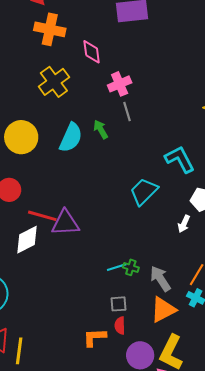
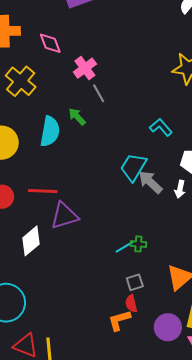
cyan L-shape: (180, 159) -> (161, 127), size x0.7
red line: (42, 216) -> (43, 191), moved
gray arrow: (160, 279) -> (150, 182), moved
red semicircle: (120, 325) -> (131, 304), moved

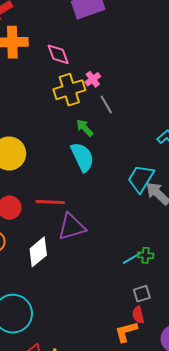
pink cross: (85, 68) -> (93, 79), size x0.7
yellow cross: (21, 81) -> (69, 90), moved, turned 32
cyan semicircle: (50, 131) -> (82, 157), moved, turned -36

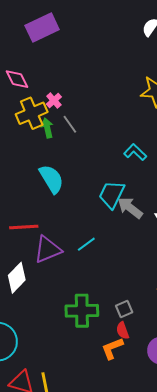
green arrow: (85, 128) -> (47, 128), moved, turned 36
green cross: (146, 255) -> (82, 311), moved, size x2.0
cyan line: (132, 258) -> (86, 244), moved

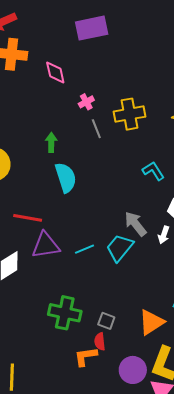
yellow cross: (32, 113) -> (130, 114), moved
green arrow: (47, 128) -> (51, 142), moved
cyan trapezoid: (112, 194) -> (120, 248), moved
gray square: (124, 309) -> (106, 321), turned 30

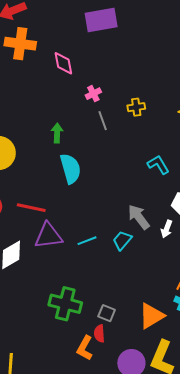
yellow cross: (130, 114) -> (136, 107), size x0.6
cyan trapezoid: (120, 248) -> (122, 240), size x0.7
orange L-shape: (86, 356) -> (85, 348), turned -55

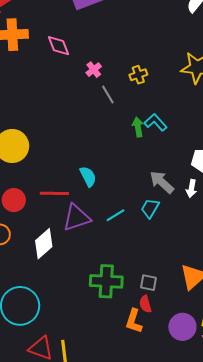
green arrow: (57, 133) -> (138, 127), moved
cyan L-shape: (158, 165) -> (156, 122), moved
cyan semicircle: (70, 169) -> (88, 176), moved, size x0.7

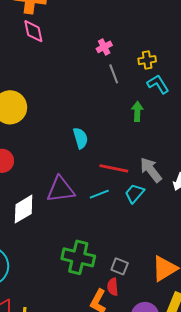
pink diamond: (59, 46) -> (33, 31), moved
cyan L-shape: (156, 122) -> (158, 84), moved
cyan semicircle: (88, 176) -> (80, 138), moved
red line: (54, 193) -> (114, 168), moved

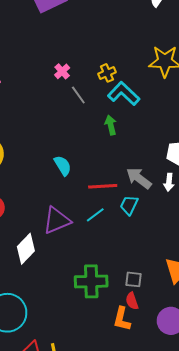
cyan L-shape: (158, 84) -> (124, 94), size x1.4

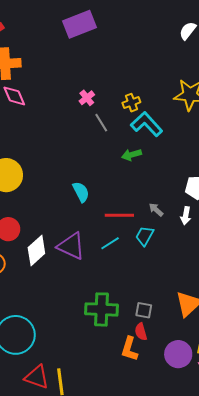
green arrow: (111, 125) -> (132, 155), turned -96
gray arrow: (139, 178) -> (156, 210), size x0.6
purple triangle: (57, 220) -> (71, 246), turned 44
white diamond: (26, 249) -> (36, 250), moved

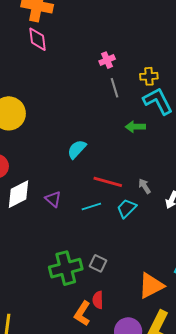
cyan semicircle: (81, 192) -> (77, 149), turned -125
purple triangle: (71, 246) -> (53, 199), size x0.6
green cross: (102, 309) -> (66, 268), turned -32
gray square: (144, 310) -> (98, 263), moved

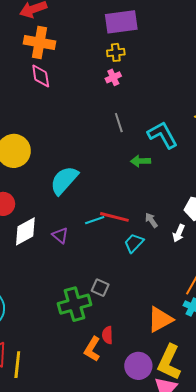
pink cross: (107, 60) -> (113, 77), moved
yellow cross: (149, 76) -> (116, 52), moved
cyan semicircle: (77, 149) -> (64, 180), moved, size x1.5
cyan line: (91, 207) -> (95, 220), moved
gray square: (98, 263) -> (100, 288), moved

